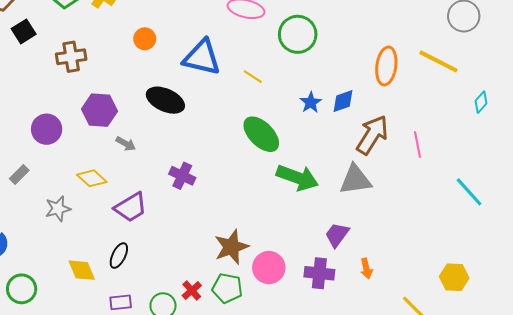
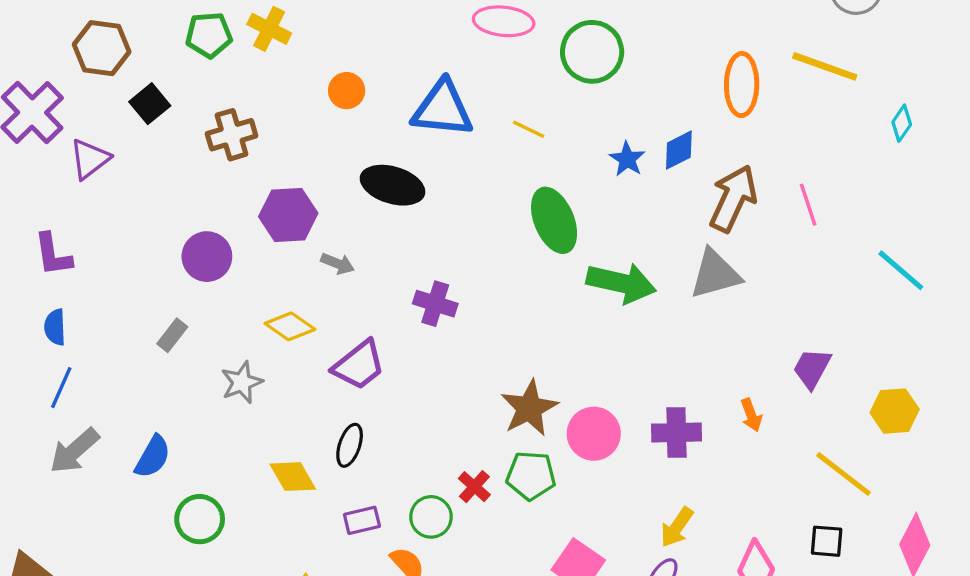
green ellipse: (261, 134) -> (554, 220), turned 30
purple trapezoid: (337, 235) -> (812, 368), moved

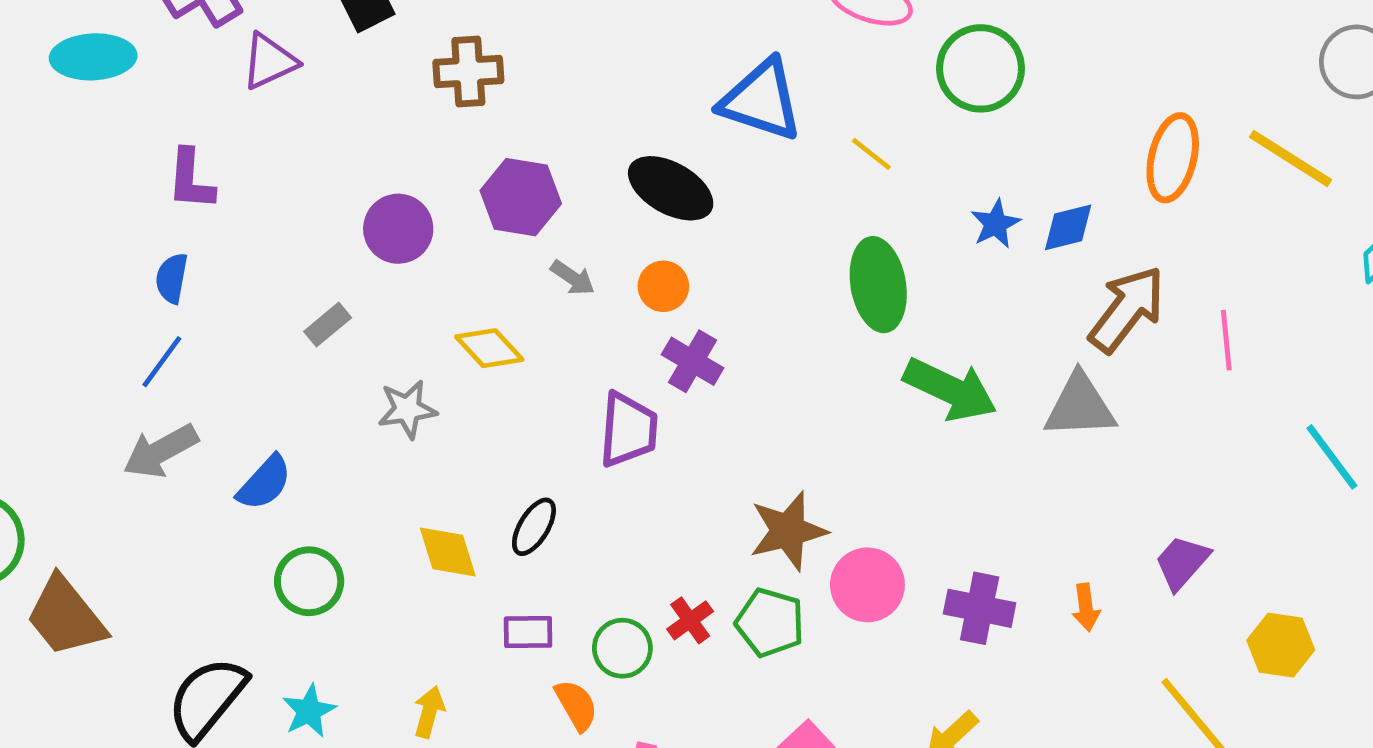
orange circle: (347, 91) -> (663, 286), moved
purple trapezoid: (359, 365) -> (628, 430), moved, turned -60

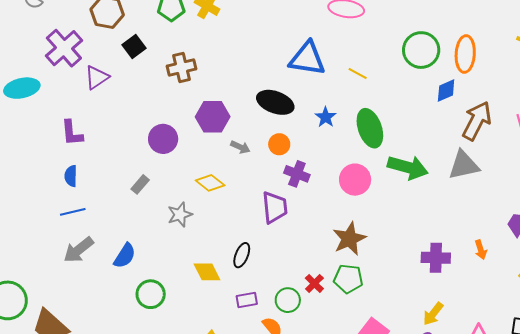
green circle: (981, 68) -> (421, 50), moved
orange ellipse: (1173, 158) -> (465, 54), moved
blue star: (996, 224) -> (326, 117), moved
blue line: (162, 362) -> (73, 212), turned 50
pink circle: (867, 585) -> (355, 180), moved

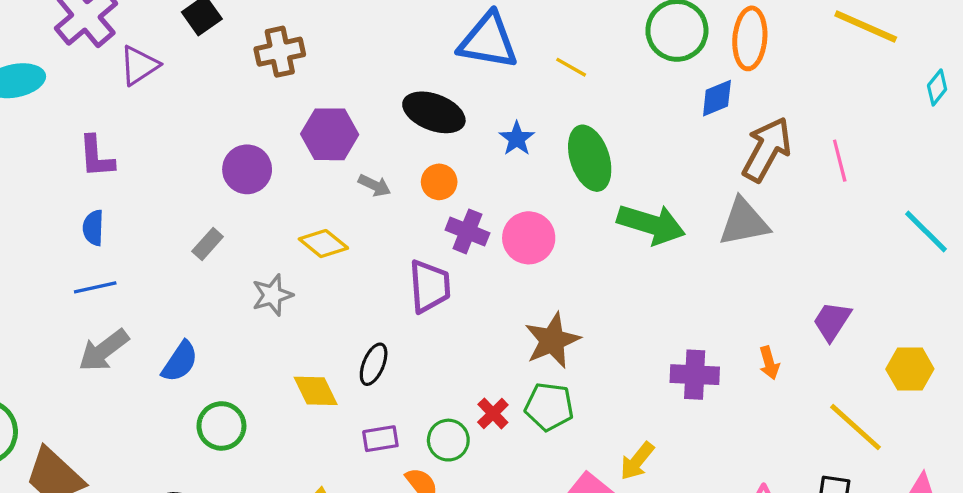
pink circle: (355, 180) -> (529, 238), moved
yellow arrow: (433, 314) -> (637, 461), moved

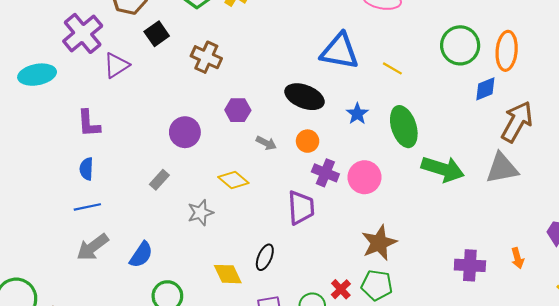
brown cross: (280, 52) -> (206, 57), turned 36
purple hexagon: (330, 134) -> (238, 110), size x0.7

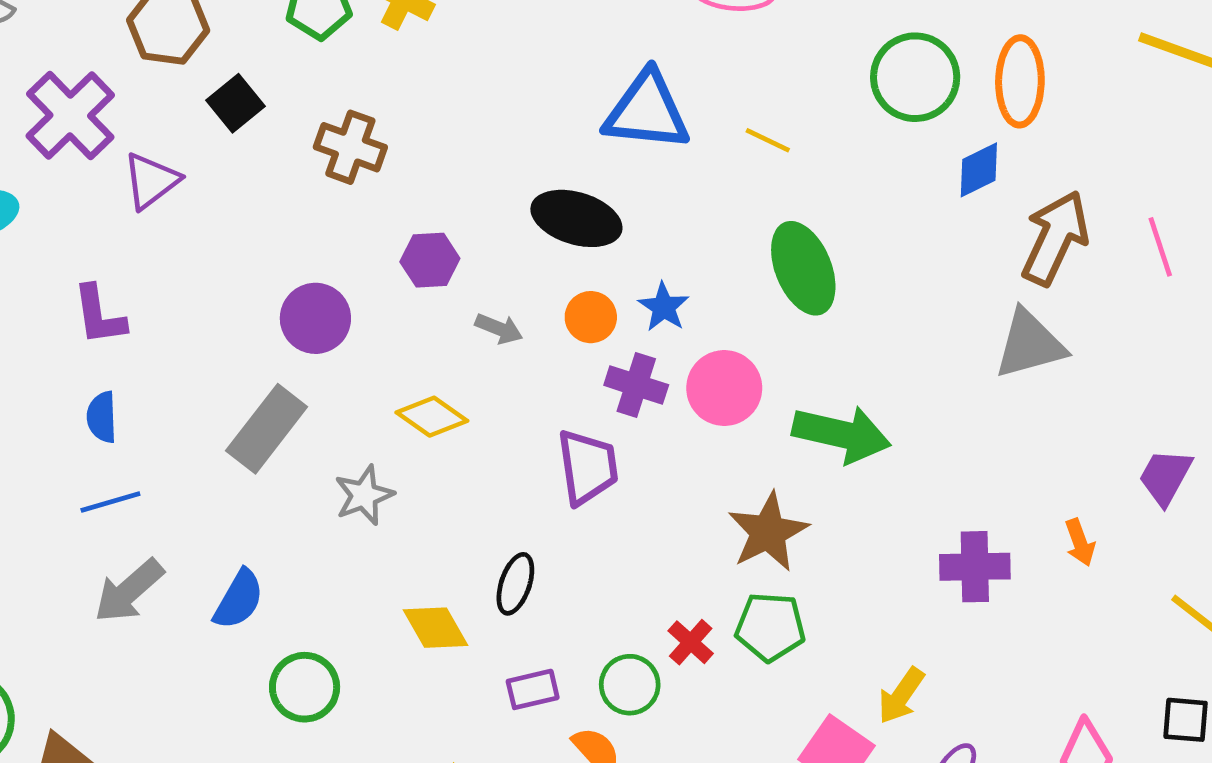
blue star: (357, 114) -> (664, 307), moved
green arrow: (443, 169) -> (842, 434), moved
gray rectangle: (159, 180) -> (267, 429), size x1.8

